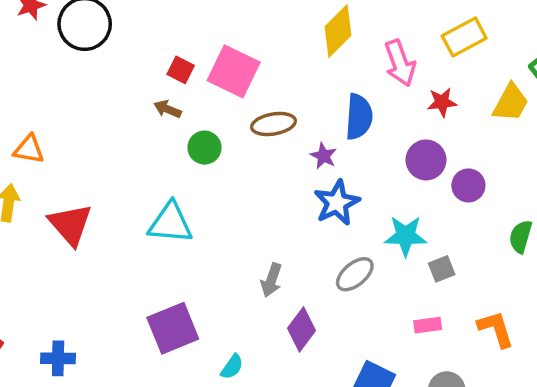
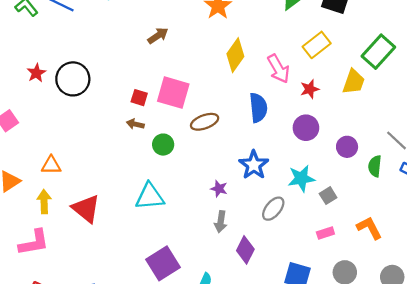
purple star: (324, 156) -> (219, 189), moved
purple circle: (468, 185) -> (347, 147), moved

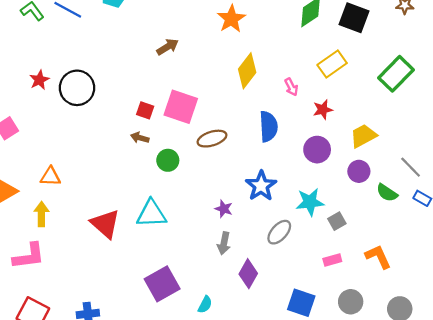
pink arrow: (279, 69) -> (291, 87), size x0.6
yellow trapezoid: (354, 82) -> (363, 136), moved, turned -140
green semicircle: (375, 166) -> (387, 193), turned -65
red triangle: (86, 209) -> (105, 224), moved

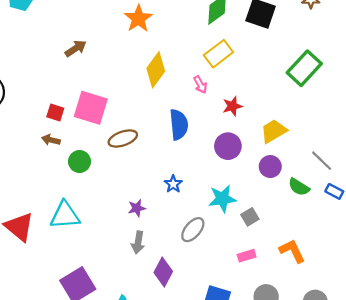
yellow rectangle: (332, 64) -> (218, 54), moved
blue star: (261, 186) -> (173, 184), size x0.6
purple star: (224, 209) -> (137, 208), turned -30

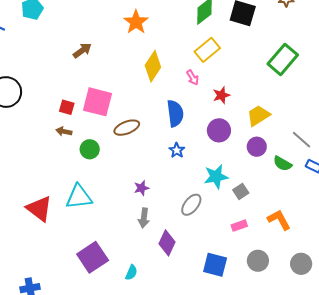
blue star: (173, 184) -> (177, 150), moved

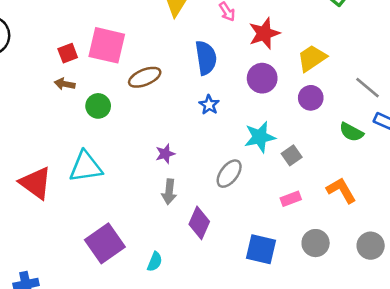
red star: (221, 95) -> (264, 33), size x1.4
red square: (67, 107) -> (68, 53), turned -35
green semicircle: (283, 164) -> (351, 132), moved

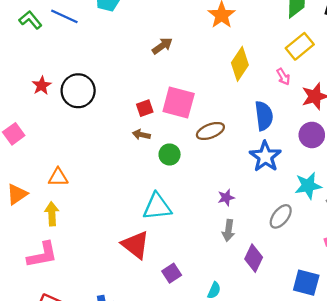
blue star: (209, 105) -> (265, 156), size x1.8
red triangle: (36, 183) -> (135, 245), moved
purple square: (105, 243) -> (172, 273), size x0.6

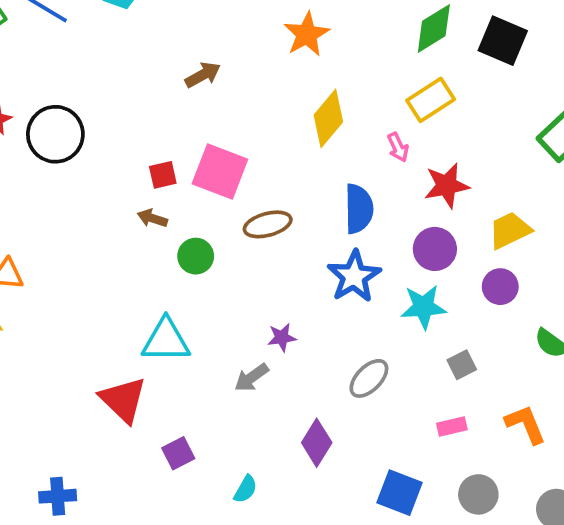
cyan star: (308, 186) -> (424, 307), moved
gray arrow: (228, 230) -> (251, 378), moved, turned 40

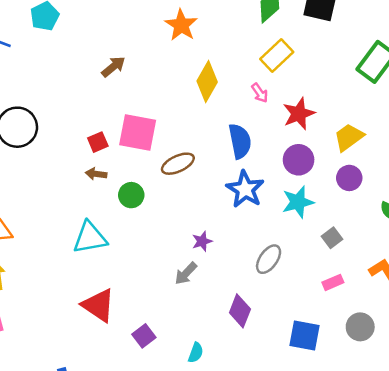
cyan triangle: (166, 340) -> (90, 238), moved

